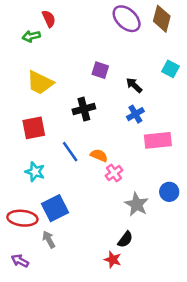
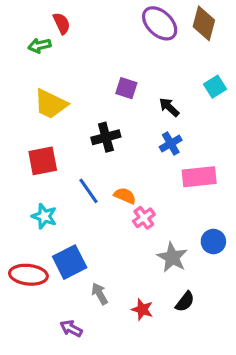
cyan square: (170, 69) -> (215, 87), turned 30
gray arrow: (49, 239) -> (100, 294), moved
black semicircle: (125, 239) -> (185, 302), moved
red star: (113, 260) -> (142, 309), moved
purple arrow: (20, 261) -> (71, 328), moved

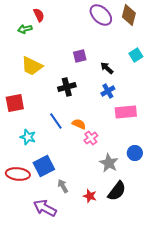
purple square: (126, 88) -> (80, 56), turned -32
red square: (43, 161) -> (15, 103), moved
black semicircle: (185, 302) -> (117, 191), size x1.5
purple arrow: (71, 328) -> (45, 208), size x1.6

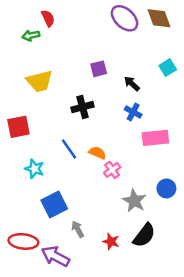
brown diamond: (129, 15) -> (159, 18), turned -35
yellow trapezoid: (32, 66) -> (39, 81), turned -40
blue cross: (108, 91) -> (133, 112), turned -32
red ellipse: (18, 174) -> (23, 241), moved

